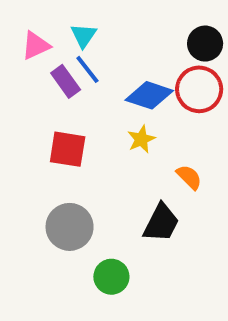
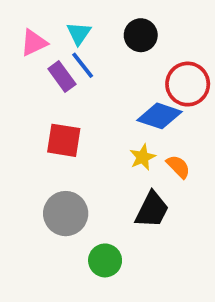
black circle: (205, 44) -> (141, 35), moved
blue diamond: (149, 95) -> (159, 116), moved
yellow star: (141, 139) -> (143, 157), moved

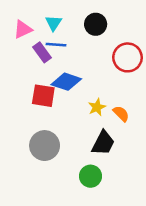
blue line: (83, 65) -> (56, 45), turned -48
blue diamond: (159, 116) -> (66, 82), moved
green circle: (105, 260) -> (90, 176), moved

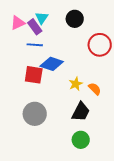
blue line: (56, 45) -> (35, 45), moved
purple rectangle: (42, 52) -> (35, 27), moved
green circle: (90, 176) -> (81, 140), moved

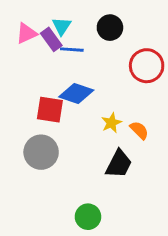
blue line: (35, 45) -> (72, 50), moved
gray circle: (35, 114) -> (41, 152), moved
green circle: (81, 140) -> (88, 217), moved

